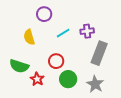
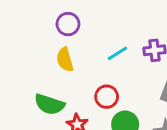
purple circle: (44, 14) -> (68, 24), moved

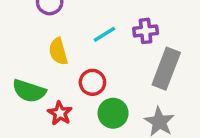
yellow semicircle: (65, 60) -> (58, 51), moved

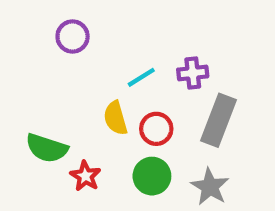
yellow semicircle: (58, 51) -> (115, 118), moved
red circle: (92, 82) -> (156, 129), moved

